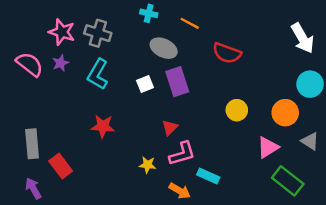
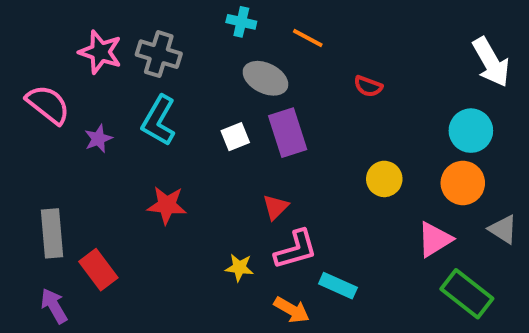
red semicircle: (227, 53) -> (368, 86), size x0.6
purple star: (61, 63) -> (98, 139), moved
cyan circle: (310, 84) -> (471, 131), moved

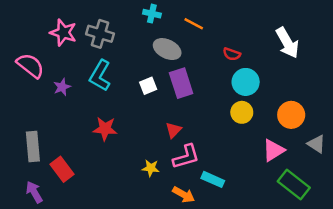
white arrow: (491, 62) -> (287, 43), moved
cyan circle: (471, 131) -> (246, 82), moved

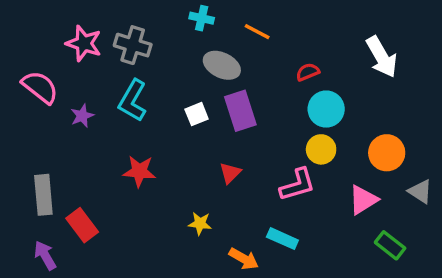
red semicircle: (232, 54) -> (308, 72), turned 138
pink L-shape: (186, 157) -> (298, 185), moved
green rectangle: (294, 184) -> (390, 245), size x0.7

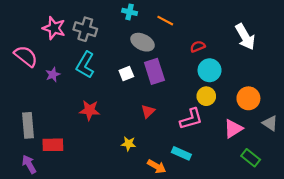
red rectangle: (82, 225) -> (53, 145), turned -54

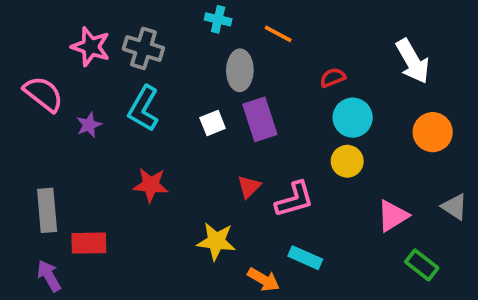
gray ellipse: (143, 42) -> (240, 70), turned 65
orange circle: (248, 98) -> (433, 132), moved
pink L-shape: (191, 119) -> (294, 199), moved
yellow star: (128, 144) -> (216, 241), size x1.5

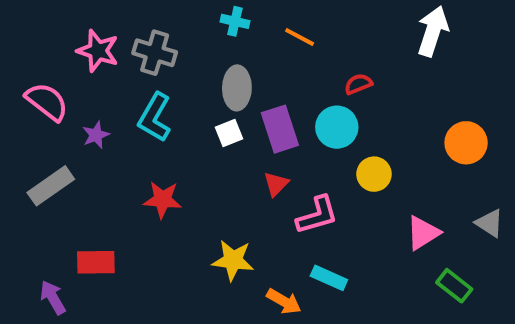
white arrow: (413, 61) -> (433, 31), moved, turned -132
gray ellipse: (240, 70) -> (237, 88), moved
cyan circle: (353, 118) -> (337, 127), moved
red triangle: (249, 187) -> (276, 184), moved
gray rectangle: (47, 210) -> (51, 186), moved, turned 60

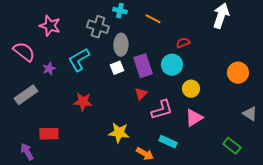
gray cross: (155, 53) -> (98, 27), moved
cyan L-shape: (155, 117) -> (79, 60), turned 30
pink triangle: (423, 233) -> (194, 118), moved

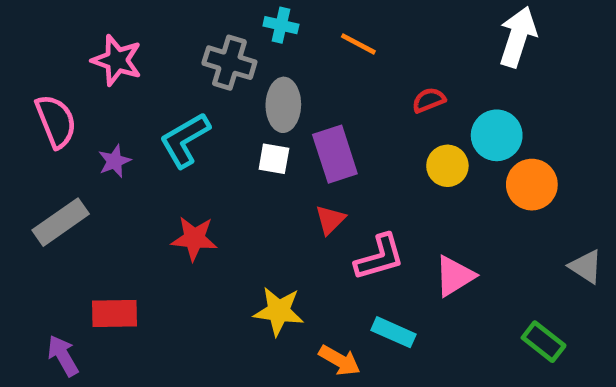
pink semicircle: (24, 52) -> (56, 121), turned 30
cyan circle: (172, 65) -> (497, 135), moved
white square: (117, 68) -> (274, 159), turned 32
orange circle: (238, 73) -> (532, 185), moved
yellow circle: (191, 89) -> (447, 166), moved

